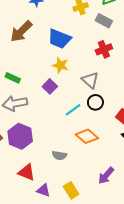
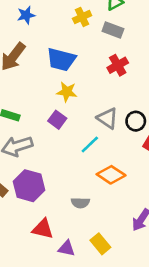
gray triangle: (90, 80) -> (107, 118), moved
black circle: (95, 102) -> (136, 121), moved

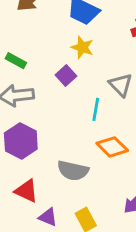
cyan line: (90, 144) -> (96, 109), turned -48
gray semicircle: (80, 203) -> (73, 171), size x1.5

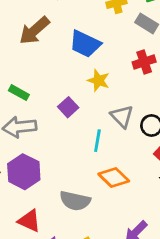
yellow star: (82, 47) -> (98, 81), moved

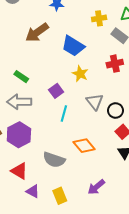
cyan line: (97, 141) -> (64, 114), moved

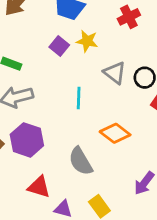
purple square: (56, 91) -> (59, 46), moved
gray semicircle: (54, 160) -> (81, 161), turned 55

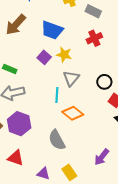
gray triangle: (115, 73) -> (71, 78), moved, turned 30
orange diamond: (115, 133) -> (73, 113), moved
red triangle: (39, 187) -> (16, 158), moved

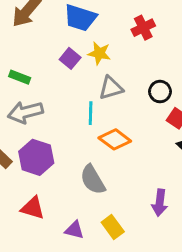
gray triangle: (71, 78) -> (111, 88), turned 36
purple arrow: (102, 157) -> (160, 203), turned -30

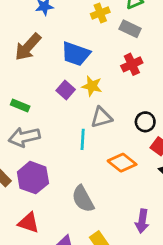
orange diamond: (115, 139) -> (122, 163), moved

